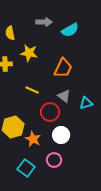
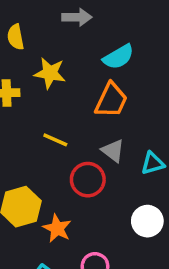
cyan semicircle: (70, 30) -> (118, 57), moved
white circle: (61, 135) -> (147, 221), moved

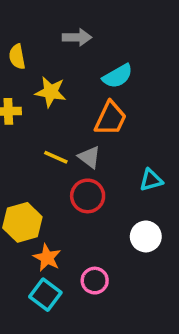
gray triangle: (113, 151) -> (89, 157), moved
orange star: (57, 228) -> (47, 258), moved

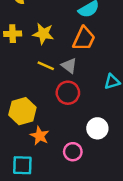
yellow star: (51, 92) -> (43, 34), moved
white circle: (146, 236) -> (97, 128), moved
cyan square: (45, 295) -> (22, 165), moved, turned -35

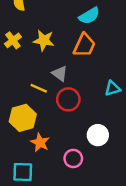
yellow cross: (13, 34) -> (13, 40), turned -35
yellow line: (46, 66) -> (39, 88), moved
gray triangle: (69, 66) -> (60, 74), moved

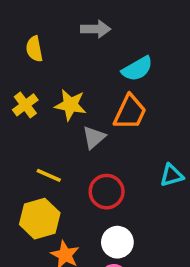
gray triangle: (60, 74) -> (94, 137), moved, turned 42
yellow line: (39, 88) -> (49, 175), moved
white circle: (98, 135) -> (117, 242), moved

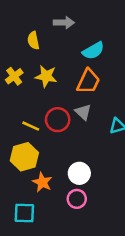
yellow semicircle: (34, 49) -> (33, 40), moved
gray triangle: (94, 137) -> (83, 112), moved, turned -36
red circle: (107, 192) -> (58, 120), moved

